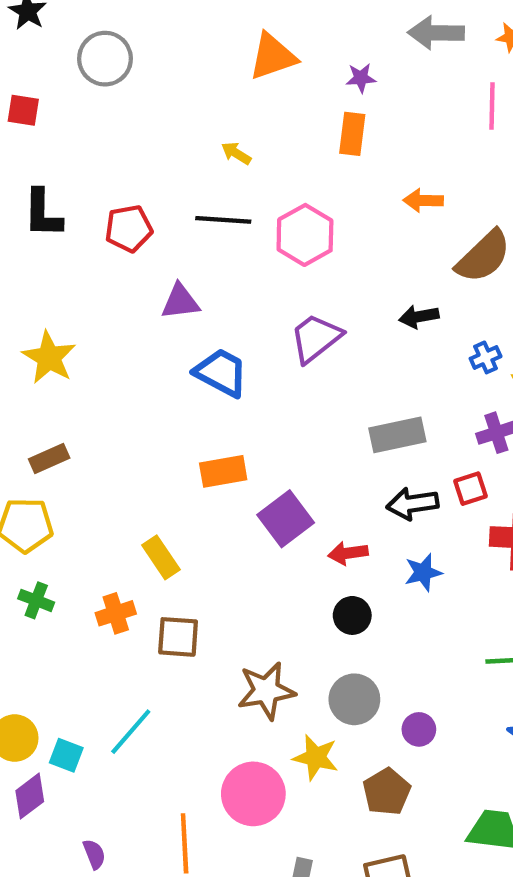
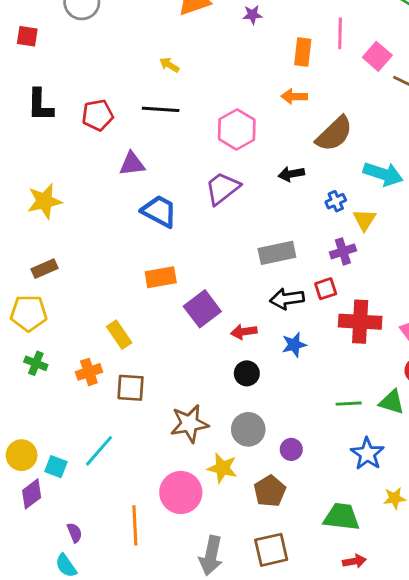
orange rectangle: (352, 134) -> (303, 52), moved
pink hexagon: (305, 235) -> (237, 129), moved
yellow star: (49, 357) -> (44, 201), turned 30

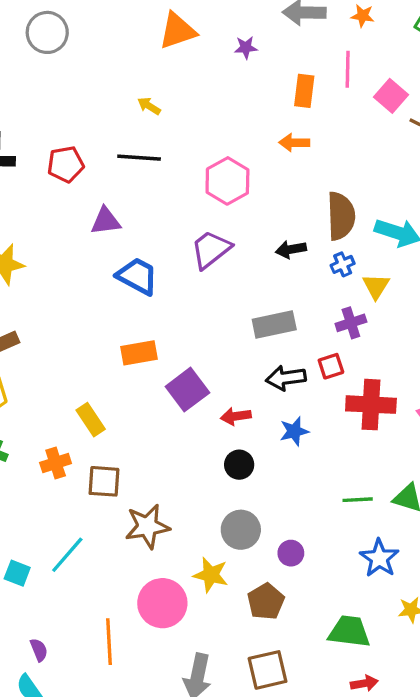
brown semicircle: (334, 134) -> (341, 216), moved, turned -48
black arrow: (291, 174) -> (291, 249), moved
brown star: (189, 424) -> (147, 526), moved

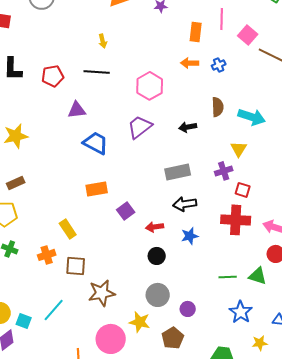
yellow arrow: (149, 106) -> (103, 41), turned -136
brown semicircle: (341, 216) -> (218, 107), size x0.7
blue cross: (343, 264) -> (219, 65), moved
red square: (331, 366) -> (243, 190), moved, turned 35
purple square: (187, 390) -> (126, 211), size x0.7

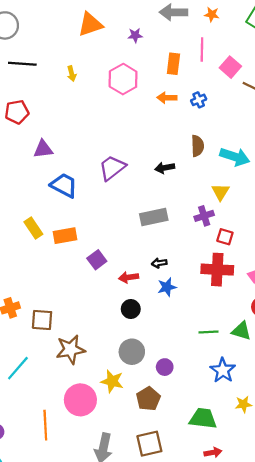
black line: (97, 72) -> (22, 64), moved
pink hexagon: (150, 86) -> (123, 79), moved
black arrow: (185, 204) -> (159, 263), moved, size x0.6
yellow rectangle: (68, 229) -> (33, 228), moved

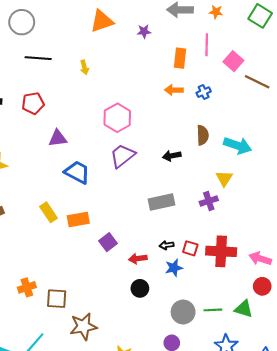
pink hexagon: (123, 79) -> (117, 118), moved
red square: (225, 237) -> (190, 248), moved
gray circle: (132, 352) -> (183, 312), moved

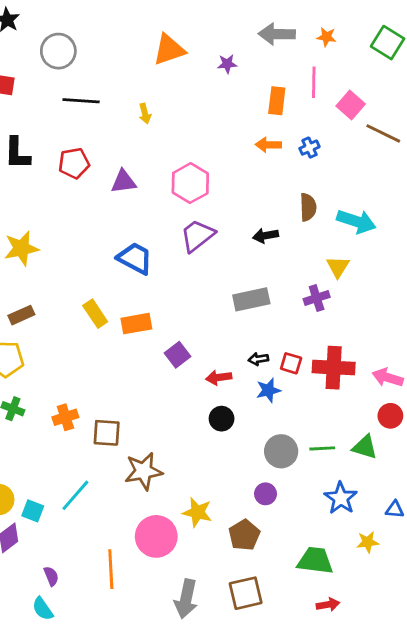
purple triangle: (58, 138) -> (124, 182), moved

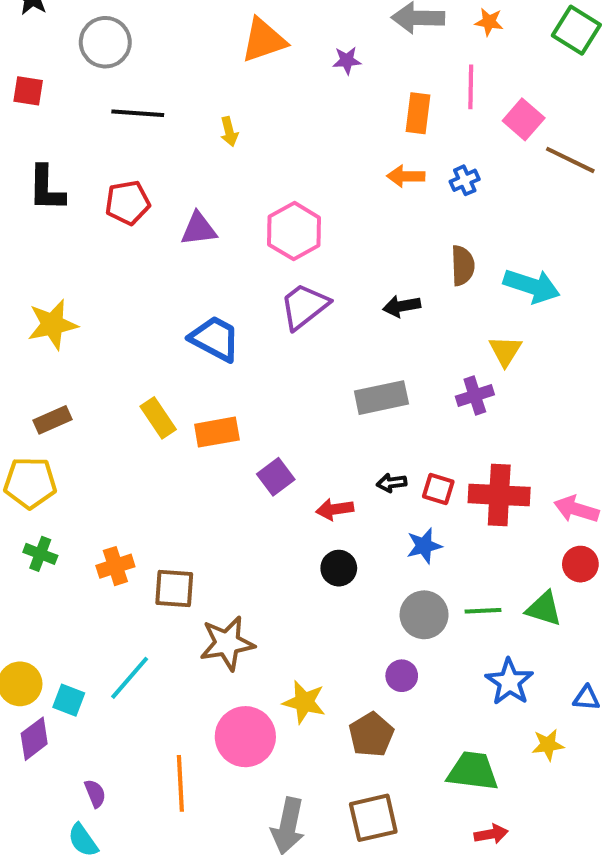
blue star: (268, 390) -> (424, 546), moved

